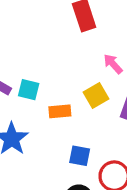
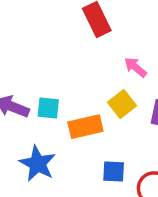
orange rectangle: (60, 111) -> (85, 127), size x1.4

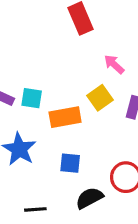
blue square: (114, 172) -> (70, 163), moved

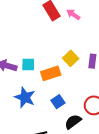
pink arrow: (114, 64) -> (73, 14), moved
blue square: (70, 163) -> (58, 102), turned -32

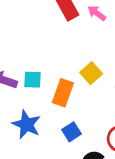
orange rectangle: (51, 73) -> (63, 93), turned -54

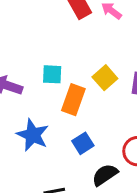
cyan square: (32, 80) -> (52, 74), moved

